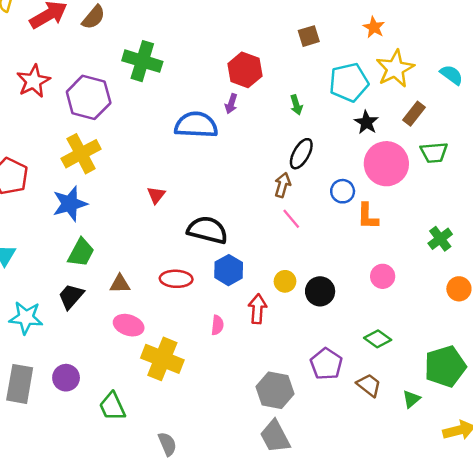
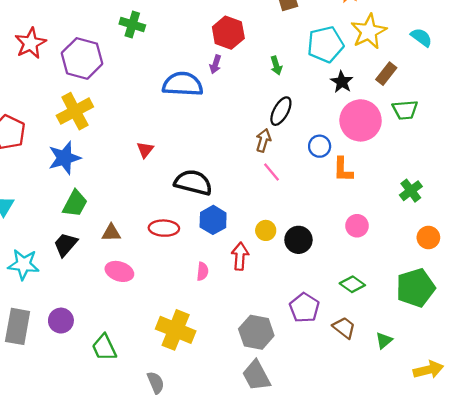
green cross: (142, 61) -> (132, 24), size x0.7
yellow cross: (162, 359) -> (176, 330), moved
green pentagon: (445, 366) -> (416, 288), moved

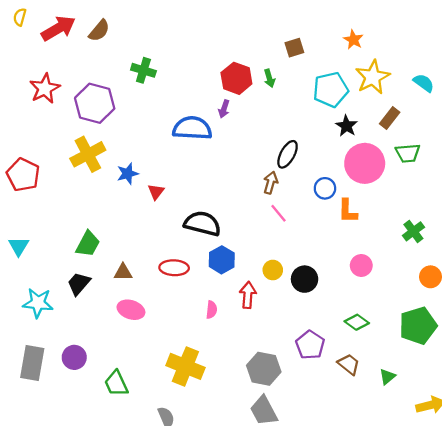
green arrow: (276, 65) -> (269, 78), moved
blue star: (64, 158) -> (128, 174), moved, size x0.7

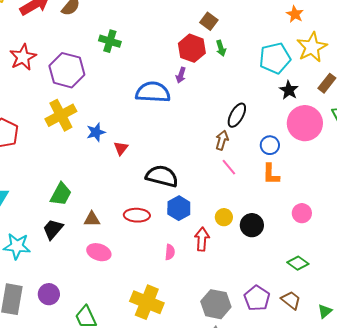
brown square: (294, 48) -> (209, 21), moved, turned -36
orange L-shape: (348, 211) -> (271, 174), moved
purple pentagon: (310, 345) -> (257, 298), moved

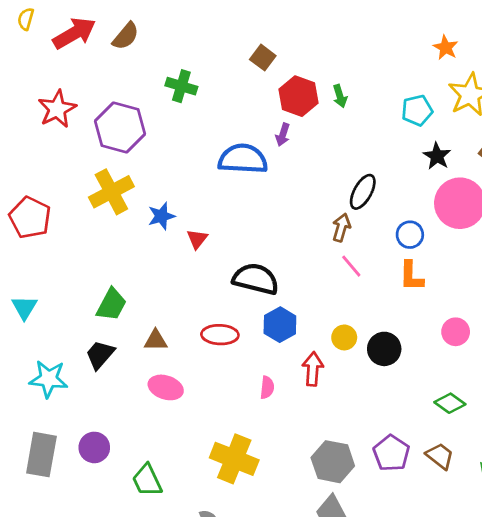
brown square: (209, 21) -> (263, 58), moved
cyan pentagon: (275, 58) -> (417, 110), size x0.7

